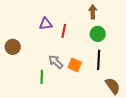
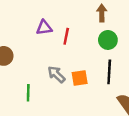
orange square: (75, 65) -> (80, 78), turned -32
green line: (42, 77) -> (28, 93), moved

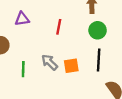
purple triangle: (44, 28) -> (22, 19), moved
green line: (28, 93) -> (23, 69), moved

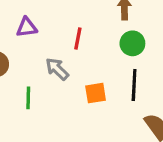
gray arrow: (50, 62) -> (57, 69), moved

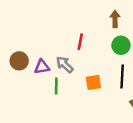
purple triangle: (27, 27) -> (42, 67), moved
green line: (28, 98) -> (56, 86), moved

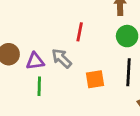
green line: (56, 86) -> (39, 86), moved

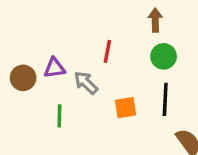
purple triangle: (35, 61) -> (54, 68), moved

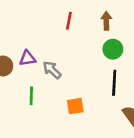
red line: (107, 51) -> (69, 21), moved
orange square: (126, 108) -> (75, 106), moved

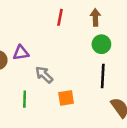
gray arrow: (52, 70) -> (44, 75), moved
green line: (31, 96) -> (25, 99), moved

